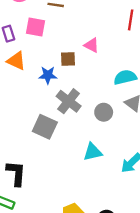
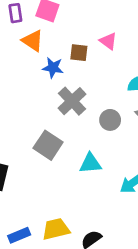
orange triangle: (16, 61) -> (33, 41), moved
gray square: (45, 127) -> (48, 145), moved

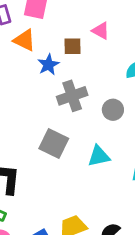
blue star: (53, 68) -> (48, 65), turned -30
gray cross: (72, 101) -> (72, 96), turned 32

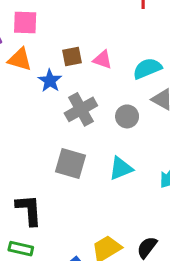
pink triangle: (101, 31) -> (103, 60), moved

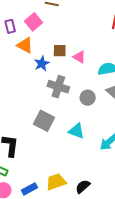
pink square: (25, 22) -> (34, 22), turned 36
gray cross: (81, 109) -> (58, 87), turned 35
cyan triangle: (121, 168) -> (76, 131), turned 30

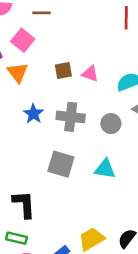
orange triangle: (25, 45) -> (18, 72), turned 36
blue star: (42, 63) -> (33, 114), moved

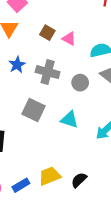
brown square: (63, 71) -> (47, 33), turned 32

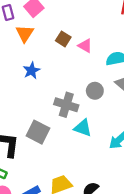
gray cross: (48, 72) -> (66, 105), moved
gray square: (34, 110) -> (38, 132), moved

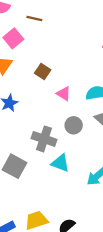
pink triangle: (85, 46) -> (64, 94), moved

